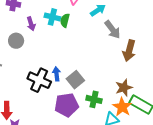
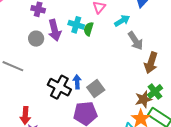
purple arrow: (31, 24) -> (55, 30), size x1.5
gray circle: (16, 41) -> (36, 39), moved
green cross: (94, 99) -> (155, 92), moved, turned 35

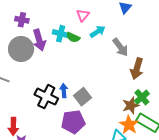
cyan arrow: (122, 21) -> (98, 32), moved
green semicircle: (89, 29) -> (73, 37), turned -80
gray circle: (36, 39) -> (21, 49), size x1.6

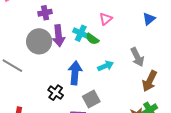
purple cross: (22, 20) -> (45, 13), turned -32
cyan arrow: (98, 32) -> (106, 66), moved
blue arrow: (64, 91) -> (75, 73), moved, size x1.6
black cross: (46, 97) -> (56, 93), size x0.7

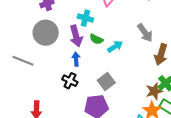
purple arrow: (59, 36) -> (76, 36), moved
green semicircle: (92, 39) -> (96, 39), moved
blue arrow: (75, 73) -> (76, 59), moved, size x0.6

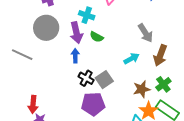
cyan arrow: (115, 47) -> (131, 59), moved
black cross: (70, 81) -> (86, 78), moved
brown star: (154, 91) -> (142, 89), moved

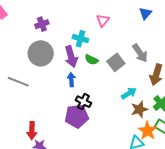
cyan arrow: (131, 59) -> (129, 93), moved
gray square: (104, 80) -> (116, 62), moved
purple pentagon: (93, 104) -> (77, 116), moved

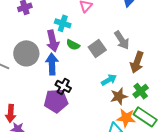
gray circle: (41, 53) -> (26, 53), moved
blue arrow: (71, 80) -> (52, 64), size x1.5
orange star: (147, 131) -> (126, 118), turned -30

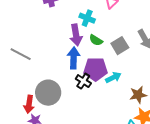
gray circle: (26, 53) -> (48, 93), moved
cyan arrow: (109, 80) -> (113, 77), moved
purple pentagon: (56, 101) -> (95, 69), moved

